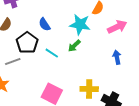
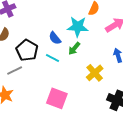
blue semicircle: (44, 24) -> (55, 38), moved
yellow cross: (89, 89) -> (95, 73), moved, turned -36

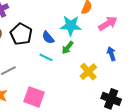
black pentagon: (27, 50) -> (21, 34), moved
pink square: (57, 98) -> (34, 97), moved

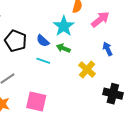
cyan star: (71, 26) -> (64, 26), turned -30
green arrow: (68, 48) -> (63, 48), turned 80

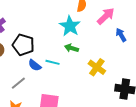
blue semicircle: (43, 41) -> (35, 65), moved
blue arrow: (108, 49) -> (121, 35), moved

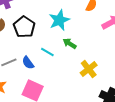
cyan star: (70, 26) -> (59, 20), moved
blue semicircle: (35, 65) -> (28, 63), moved

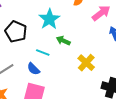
blue semicircle: (28, 63) -> (33, 69), moved

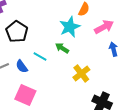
cyan star: (49, 19) -> (70, 27), moved
blue semicircle: (33, 69) -> (22, 66), moved

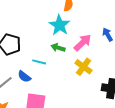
pink arrow: (104, 27) -> (83, 43), moved

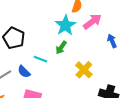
pink arrow: (83, 43) -> (92, 21), moved
green arrow: (58, 48) -> (61, 47), turned -80

